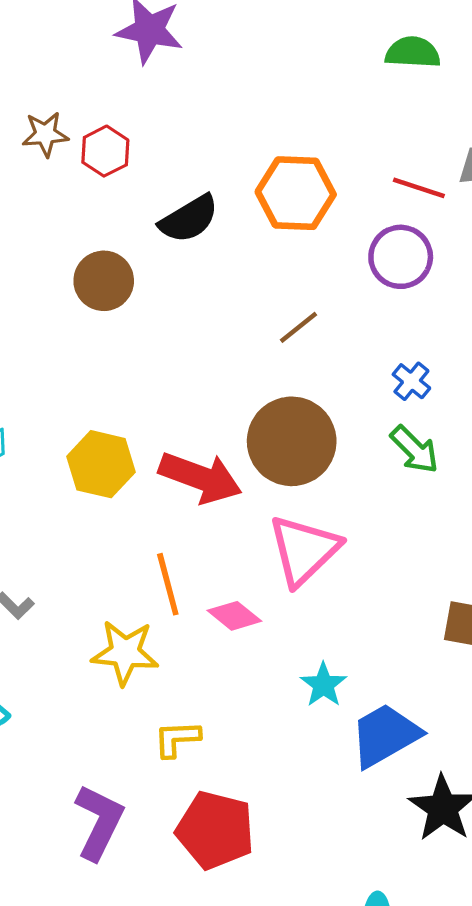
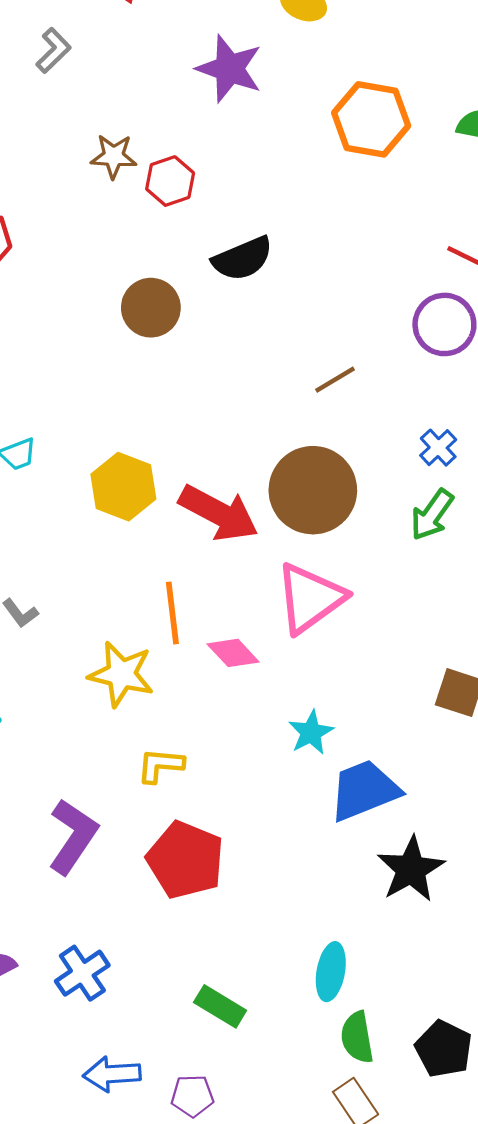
orange hexagon: (296, 193) -> (371, 119), moved
green arrow: (415, 450) -> (432, 515), turned 72

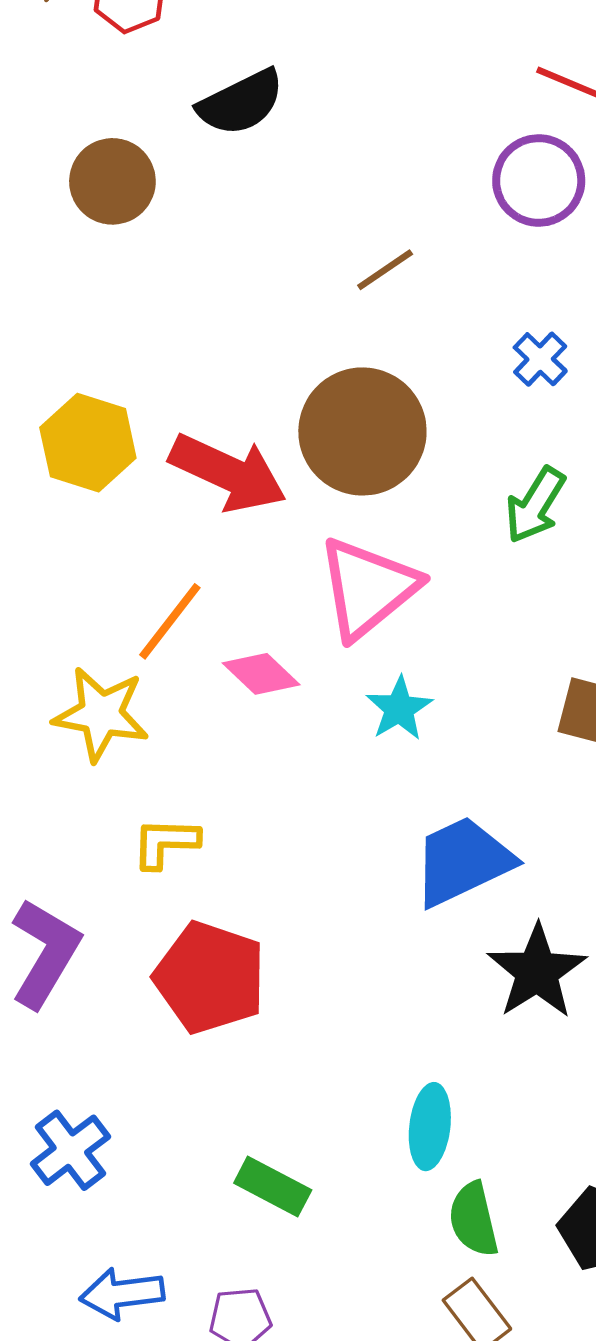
green arrow: (432, 515) -> (535, 505), moved
orange line: (172, 613) -> (170, 621), turned 48
cyan star: (311, 732) -> (399, 709), moved

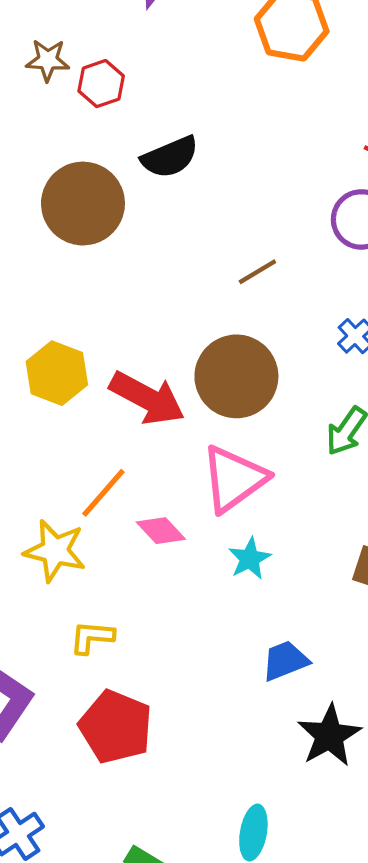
brown circle: (112, 181) -> (83, 204), size x1.5
blue trapezoid: (463, 861) -> (285, 661), size x0.7

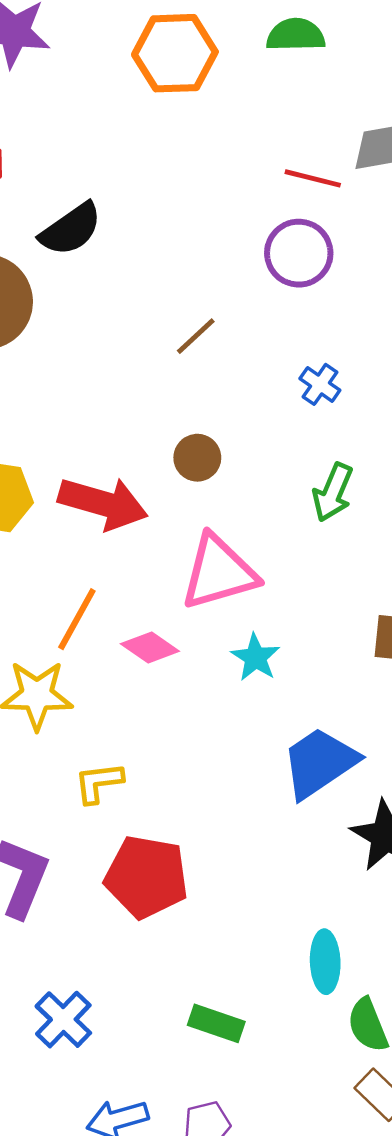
brown circle: (236, 376) -> (197, 458), size x0.5
pink triangle: (234, 479) -> (219, 572), turned 32
blue trapezoid: (285, 661) -> (319, 763), size x1.5

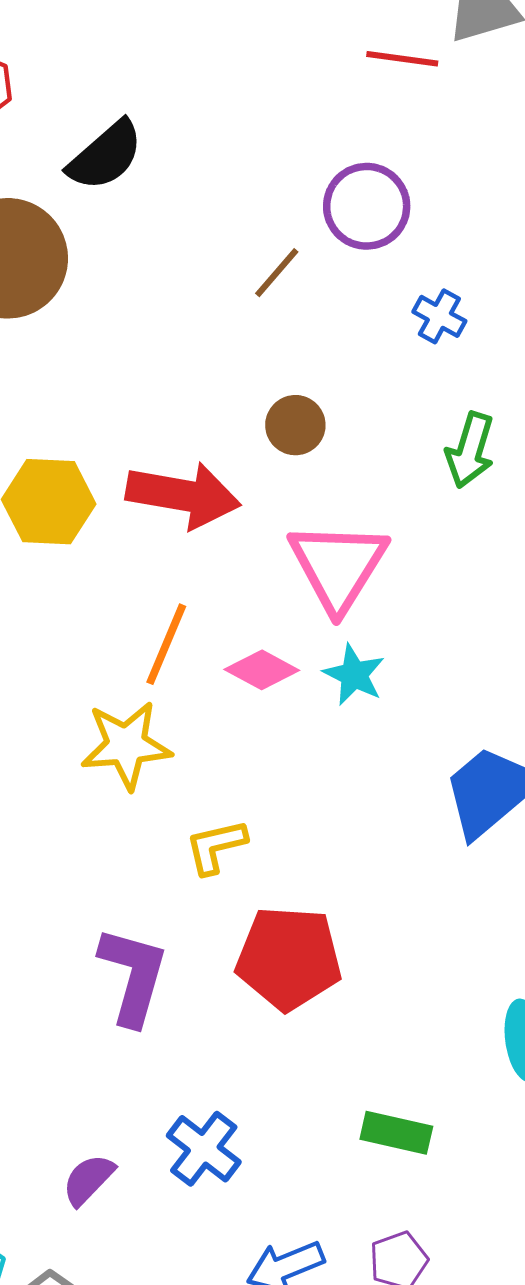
purple circle: (299, 253) -> (367, 206), moved
pink triangle: (219, 572) -> (338, 566), turned -36
cyan star: (256, 657) -> (354, 675), moved

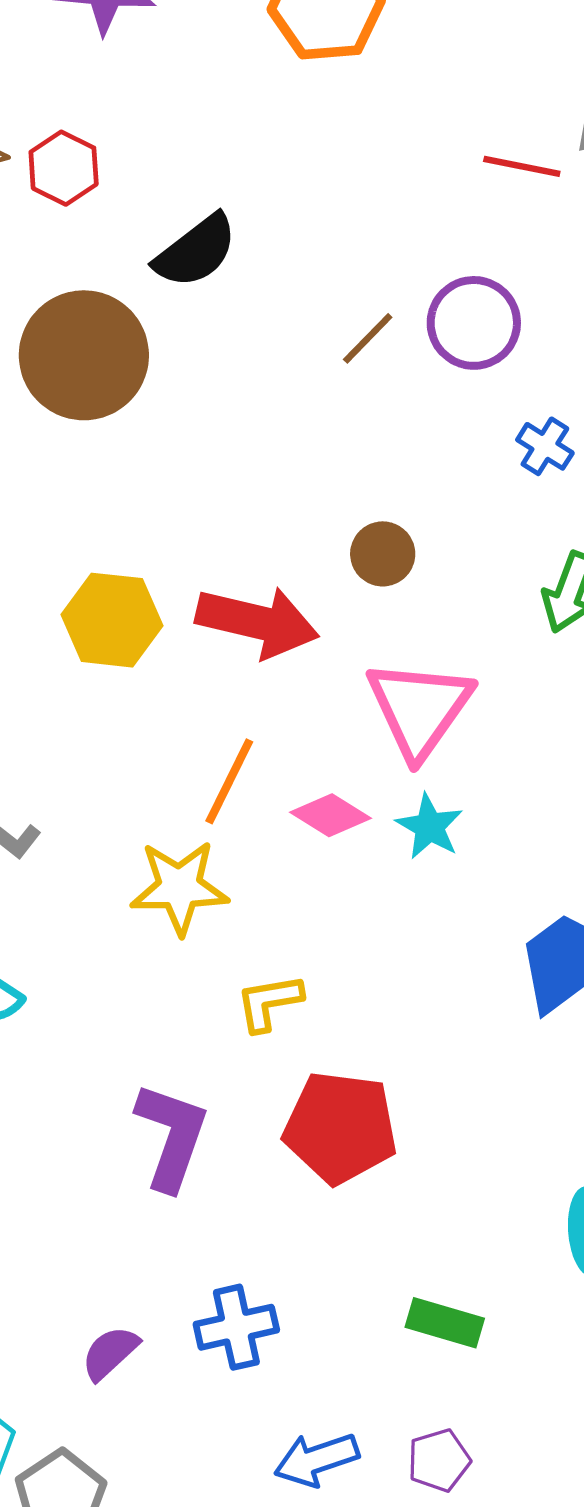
brown line: (277, 273) -> (368, 338), moved
blue cross: (204, 1149) -> (236, 1327), turned 36

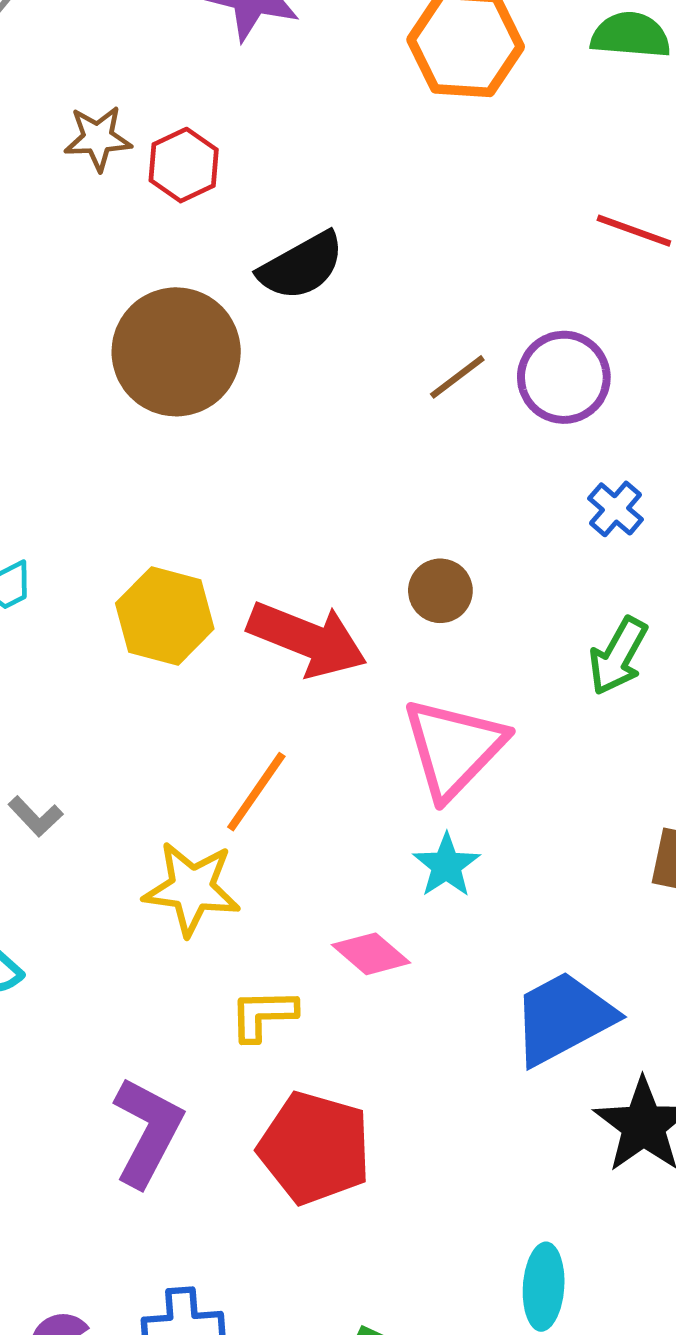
pink diamond: (330, 815) -> (371, 954), moved

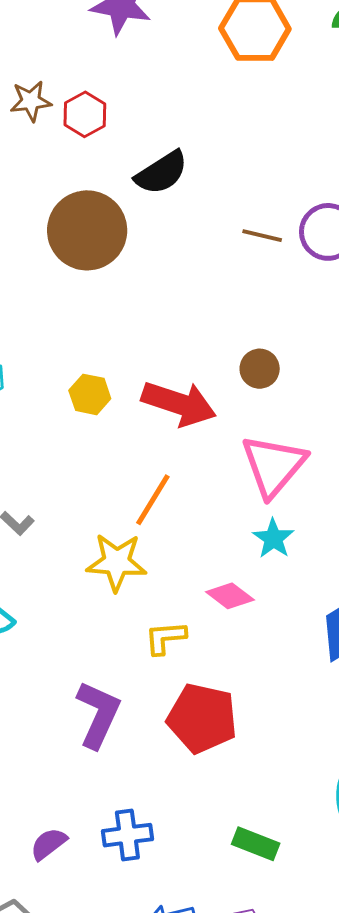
brown line: (457, 377) -> (262, 236), turned 54
yellow hexagon: (165, 616) -> (90, 394), size x0.7

